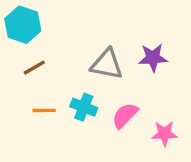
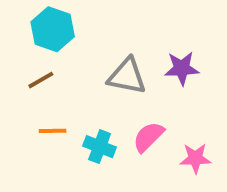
cyan hexagon: (23, 25) -> (53, 29), moved
cyan cross: (84, 107) -> (100, 147), moved

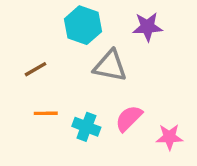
cyan hexagon: (53, 29) -> (83, 25), moved
purple star: (182, 68) -> (147, 27), moved

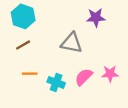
cyan hexagon: (83, 25) -> (23, 16), moved
pink star: (169, 137) -> (110, 74), moved

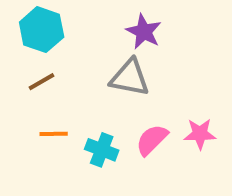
purple star: (96, 18) -> (144, 32), moved, turned 30

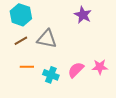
purple star: (144, 32) -> (83, 15), moved
gray triangle: (130, 78) -> (47, 39), moved

